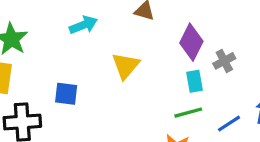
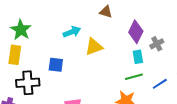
cyan arrow: (83, 25) -> (72, 32), moved
yellow triangle: (126, 66) -> (94, 47), turned 30

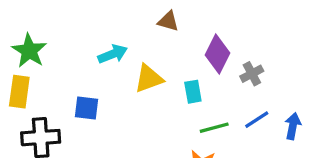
cyan rectangle: (138, 57) -> (193, 92), moved
blue line: (160, 84) -> (257, 120), moved

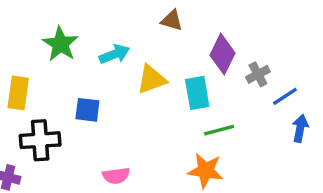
green star: (29, 51) -> (60, 44), moved
cyan rectangle: (193, 92) -> (197, 93), size x1.4
blue line: (257, 120) -> (285, 96), moved

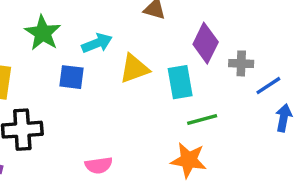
gray cross: (258, 74) -> (241, 63), turned 30
blue square: (87, 110) -> (72, 77), moved

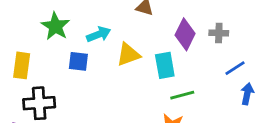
gray cross: (241, 63) -> (219, 33), moved

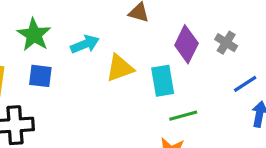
gray cross: (219, 33) -> (226, 43), turned 30
blue square: (78, 61) -> (40, 76), moved

